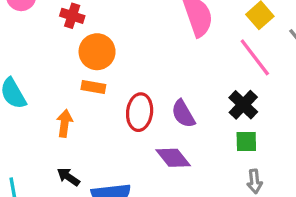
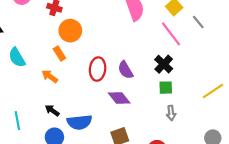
orange rectangle: (93, 87) -> (59, 54), moved, turned 48
orange arrow: (65, 123) -> (50, 76), turned -63

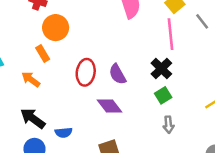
pink line: (171, 34) -> (171, 34), turned 30
green square: (166, 88) -> (163, 95), turned -32
black arrow: (52, 111) -> (33, 118), size x1.5
blue semicircle: (79, 122) -> (64, 133), size x0.6

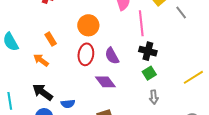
orange circle: (56, 28) -> (88, 25), moved
pink line: (171, 34) -> (141, 23), moved
black cross: (161, 69) -> (148, 51), turned -30

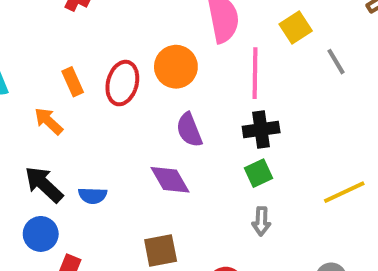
orange circle: (88, 25) -> (176, 67), moved
black cross: (148, 51) -> (261, 130), turned -30
red ellipse: (86, 54) -> (122, 83), moved
blue semicircle: (68, 104) -> (93, 196), moved

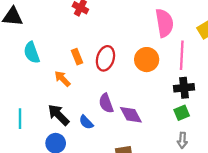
orange circle: (176, 67) -> (147, 60), moved
purple semicircle: (189, 130) -> (106, 103), moved
blue semicircle: (93, 196) -> (86, 122), turned 42

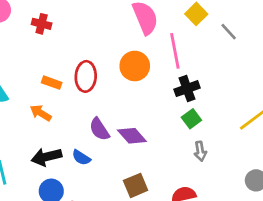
orange rectangle: (77, 57) -> (52, 83), turned -35
black arrow: (58, 115) -> (46, 157), turned -45

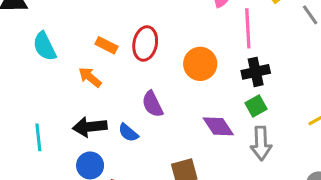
orange circle: (135, 66) -> (200, 64), moved
purple diamond: (132, 136) -> (218, 126), moved
gray arrow: (200, 151) -> (261, 143), size x1.5

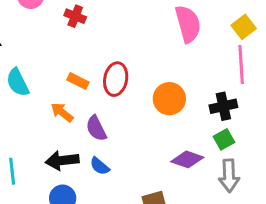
pink line: (248, 28) -> (241, 65), moved
purple semicircle: (152, 104) -> (96, 128), moved
purple diamond: (218, 126) -> (187, 159), turned -36

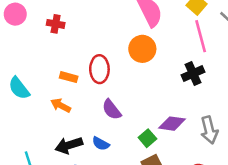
orange circle: (169, 99) -> (142, 49), moved
purple semicircle: (96, 128) -> (112, 110), moved
green square: (224, 139) -> (147, 138), moved

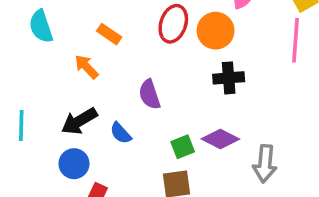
red ellipse: (99, 69) -> (173, 24), moved
black cross: (193, 74) -> (229, 78), moved
black arrow: (69, 145) -> (79, 121), turned -32

